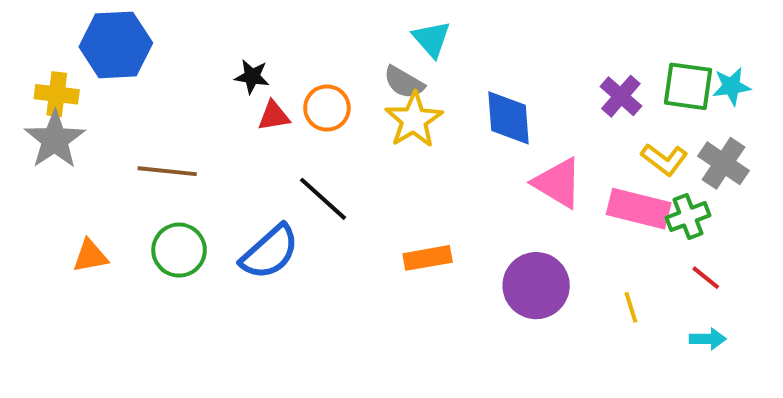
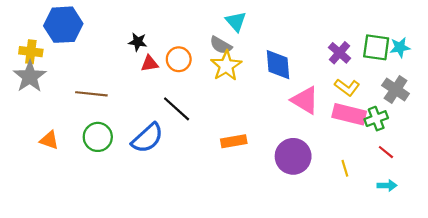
yellow L-shape: (664, 159) -> (347, 87), moved
orange triangle: (90, 256) -> (49, 140), turned 30

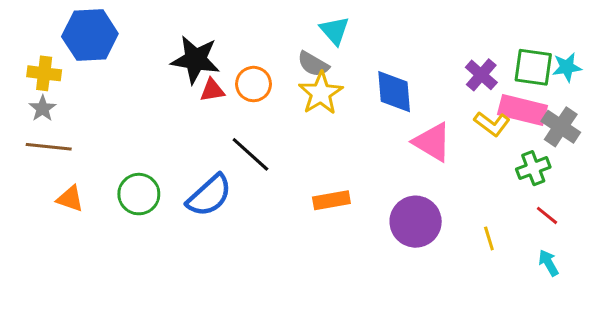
black star: (138, 42) -> (195, 60), size x1.8
gray star: (30, 77) -> (43, 108), size x0.6
brown line: (91, 94) -> (49, 147), moved
pink rectangle: (349, 114) -> (523, 110), moved
cyan arrow: (387, 185) -> (549, 263), turned -120

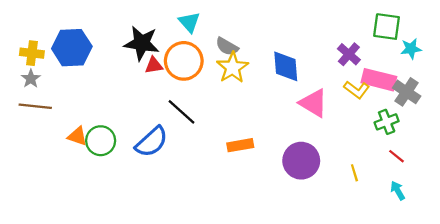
cyan triangle: (335, 31) -> (189, 22), moved
blue hexagon: (90, 35) -> (72, 48), moved
green square: (533, 67) -> (387, 27), moved
orange circle: (253, 84) -> (184, 61), size x1.5
orange triangle: (70, 199) -> (77, 136), moved

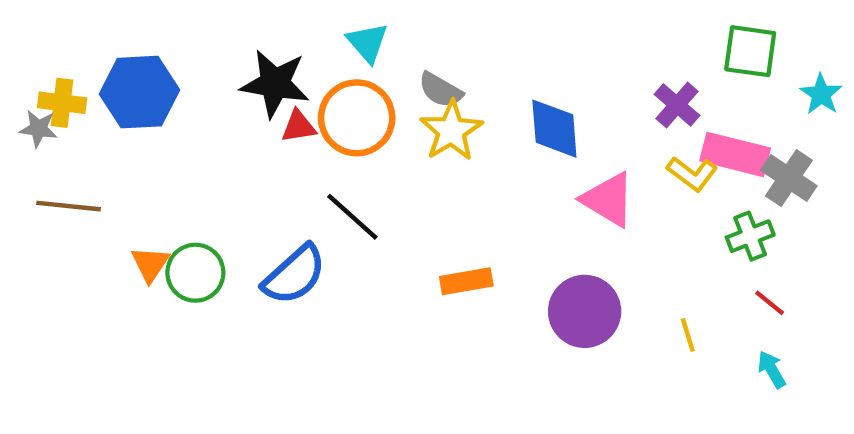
cyan star: (411, 49) -> (821, 94), moved, turned -30
gray star: (31, 79) -> (38, 129), moved, turned -30
orange triangle: (77, 136) -> (150, 264), turned 45

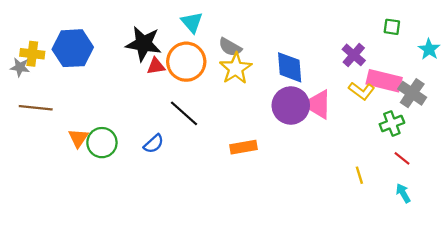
green square: (750, 51) -> (392, 27), size x0.6
blue semicircle: (294, 275) -> (154, 144), size x0.6
purple circle: (585, 311) -> (291, 106), moved

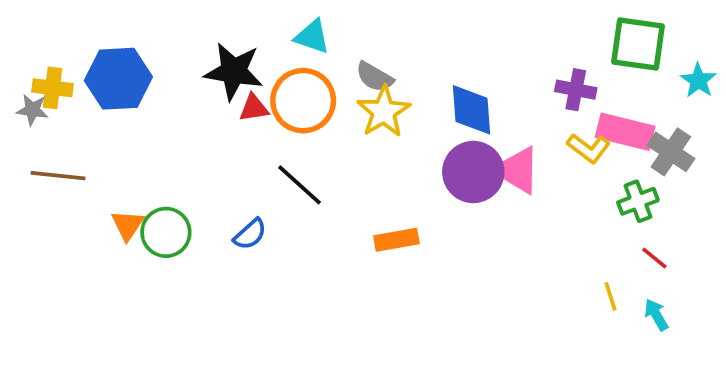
cyan triangle: (192, 22) -> (312, 37), turned -30
green square: (392, 27) -> (638, 44), size x2.0
purple cross: (354, 55) -> (576, 90), turned -30
yellow line: (359, 175) -> (611, 296), moved

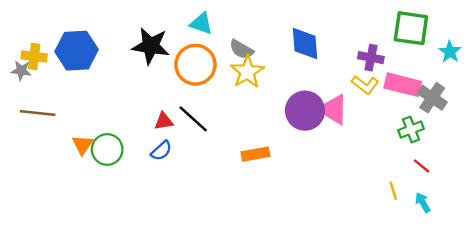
red triangle: (254, 108) -> (164, 121), moved
blue diamond: (471, 110) -> (305, 44), moved
yellow L-shape: (589, 148) -> (365, 85), moved

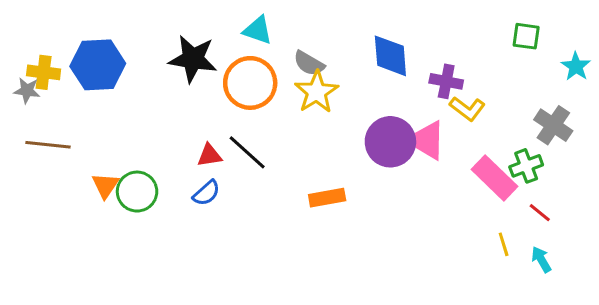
green square: (411, 28) -> (526, 36), size x0.6
purple cross: (371, 58) -> (446, 81), moved
pink rectangle: (403, 85) -> (494, 178), moved, turned 30

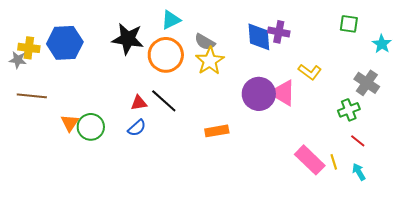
cyan triangle: (258, 30) -> (171, 20), turned -45
purple cross: (446, 81) -> (279, 32), moved
pink rectangle: (494, 178) -> (310, 160), moved

